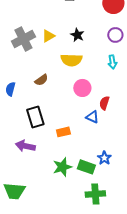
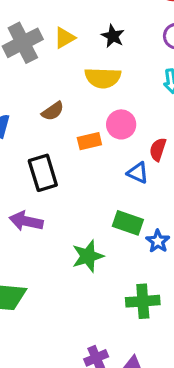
orange rectangle: (63, 132) -> (89, 141), moved
green rectangle: (86, 167) -> (128, 223), moved

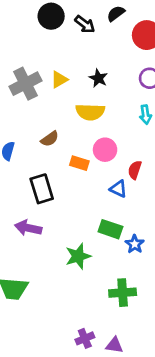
orange rectangle: (89, 141) -> (79, 163), turned 30

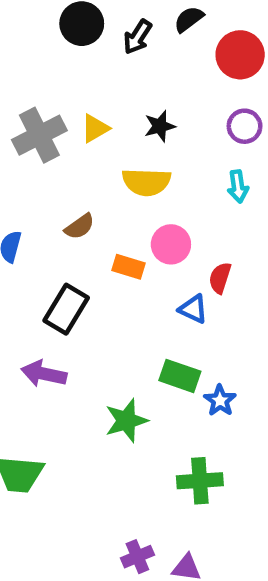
black arrow: (85, 24) -> (137, 37), turned 85
black star: (98, 78) -> (160, 126), turned 30
black rectangle: (42, 189) -> (66, 309), turned 48

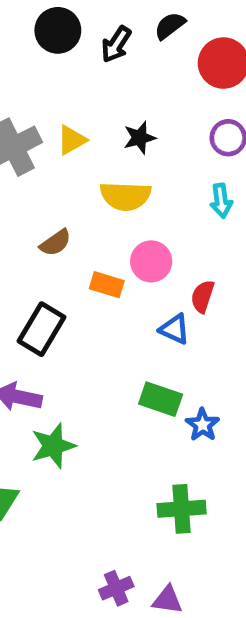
green star: (126, 421) -> (53, 446), moved

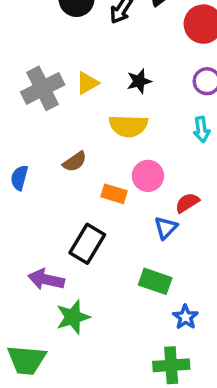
red semicircle: (203, 296) -> (187, 203), turned 40
black rectangle: (41, 329) -> (87, 244), moved
blue triangle: (175, 329) -> (166, 228), turned 50
blue star: (203, 425) -> (185, 317), moved

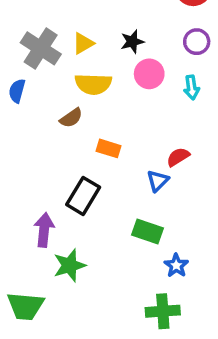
gray cross: (43, 88) -> (41, 48), turned -30
yellow semicircle: (128, 126) -> (93, 84), moved
pink circle: (148, 176) -> (149, 74), moved
blue semicircle: (19, 178) -> (17, 91), moved
purple arrow: (46, 280) -> (44, 230), turned 84

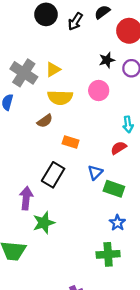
black star: (132, 42) -> (107, 60), moved
cyan arrow: (192, 87) -> (128, 124), moved
blue triangle: (158, 181) -> (95, 172), moved
green rectangle: (148, 232) -> (114, 189), moved

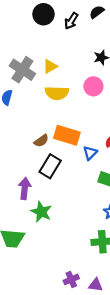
brown semicircle: (45, 121) -> (41, 141), moved
orange rectangle: (71, 142) -> (67, 135), size x1.6
blue triangle: (95, 172) -> (90, 153), moved
green star: (44, 223) -> (41, 212), turned -30

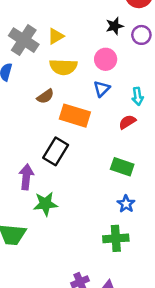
brown semicircle: (41, 141) -> (45, 96), moved
blue triangle: (90, 153) -> (102, 89), moved
green star: (41, 212) -> (45, 204), turned -30

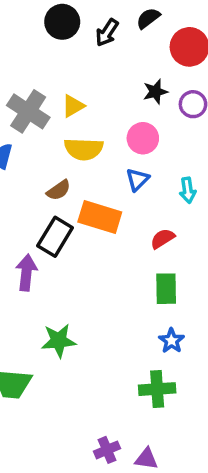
red semicircle: (127, 122) -> (163, 239), moved
black rectangle: (56, 151) -> (55, 237), moved
green rectangle: (122, 167) -> (166, 289), turned 70
purple arrow: (26, 177) -> (26, 273), moved

